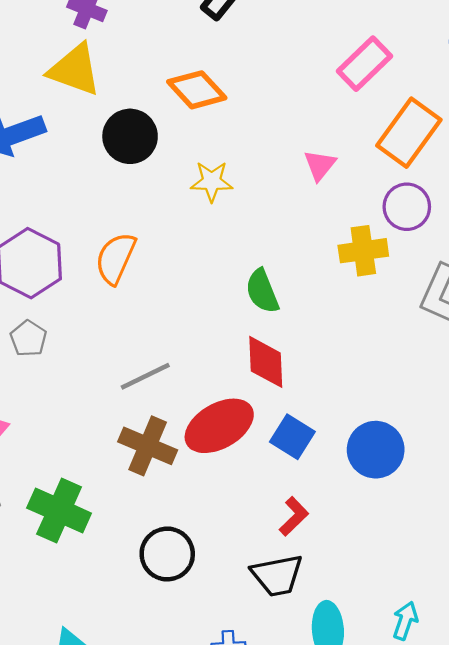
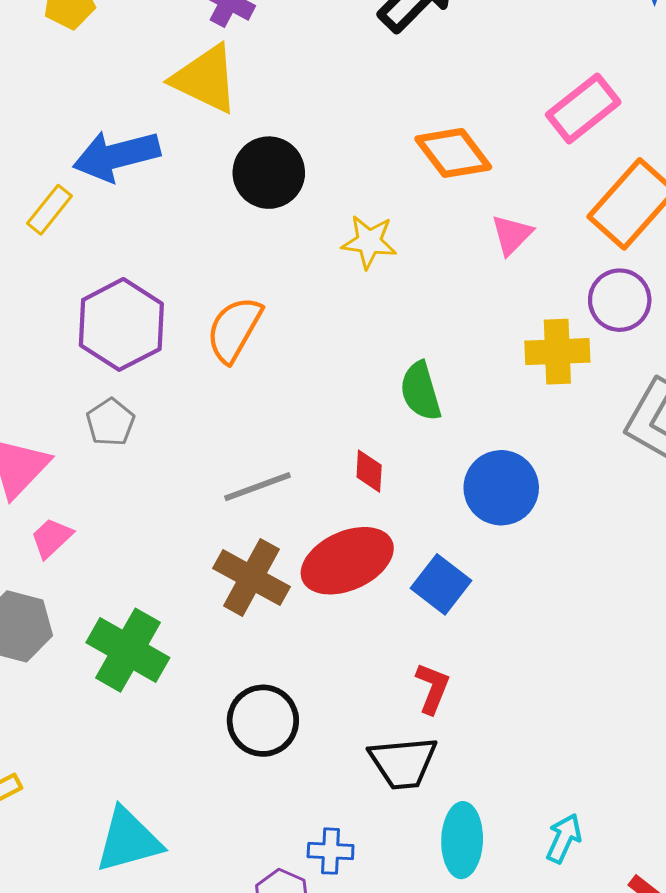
orange diamond: (197, 90) -> (453, 153), moved
red diamond: (266, 362) -> (369, 471), moved, size x0.6
blue circle: (376, 450) -> (501, 488), moved
red L-shape: (294, 516) -> (432, 688), turned -30

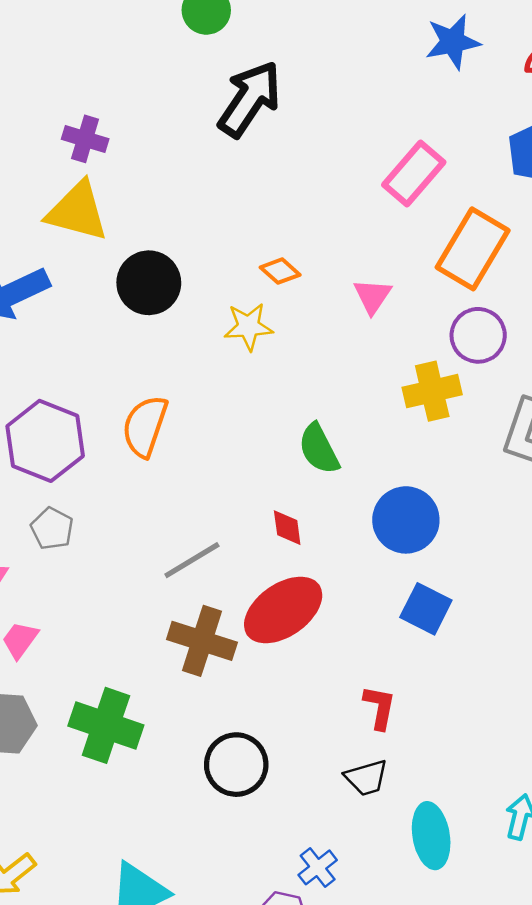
orange diamond: (453, 153) -> (280, 271), moved, size x0.6
blue square: (441, 584) -> (426, 609), moved
black trapezoid: (403, 763) -> (366, 778), size x0.7
blue cross: (331, 851) -> (318, 867), turned -30

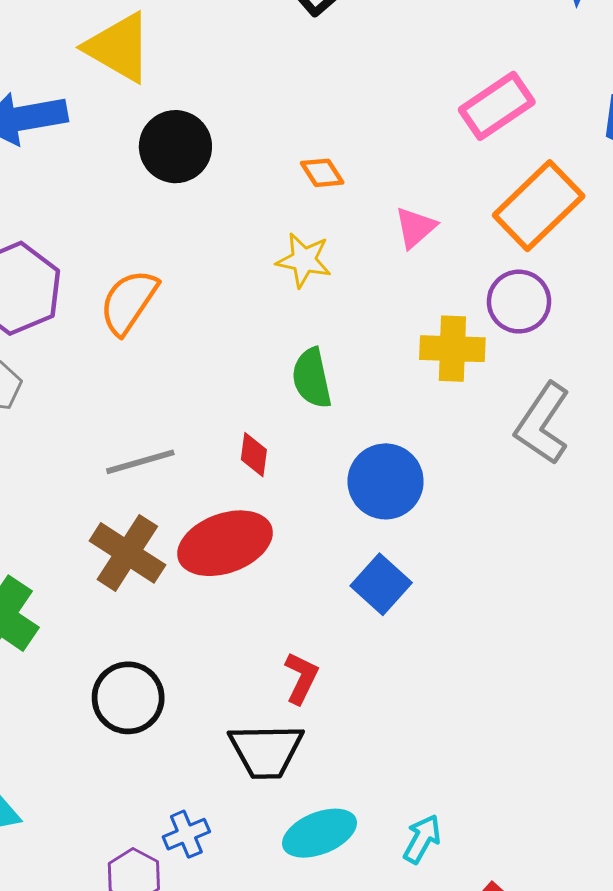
yellow star: (248, 327) -> (304, 260), moved
black trapezoid: (366, 778) -> (266, 751), size x1.5
cyan ellipse: (431, 836) -> (320, 833), turned 62

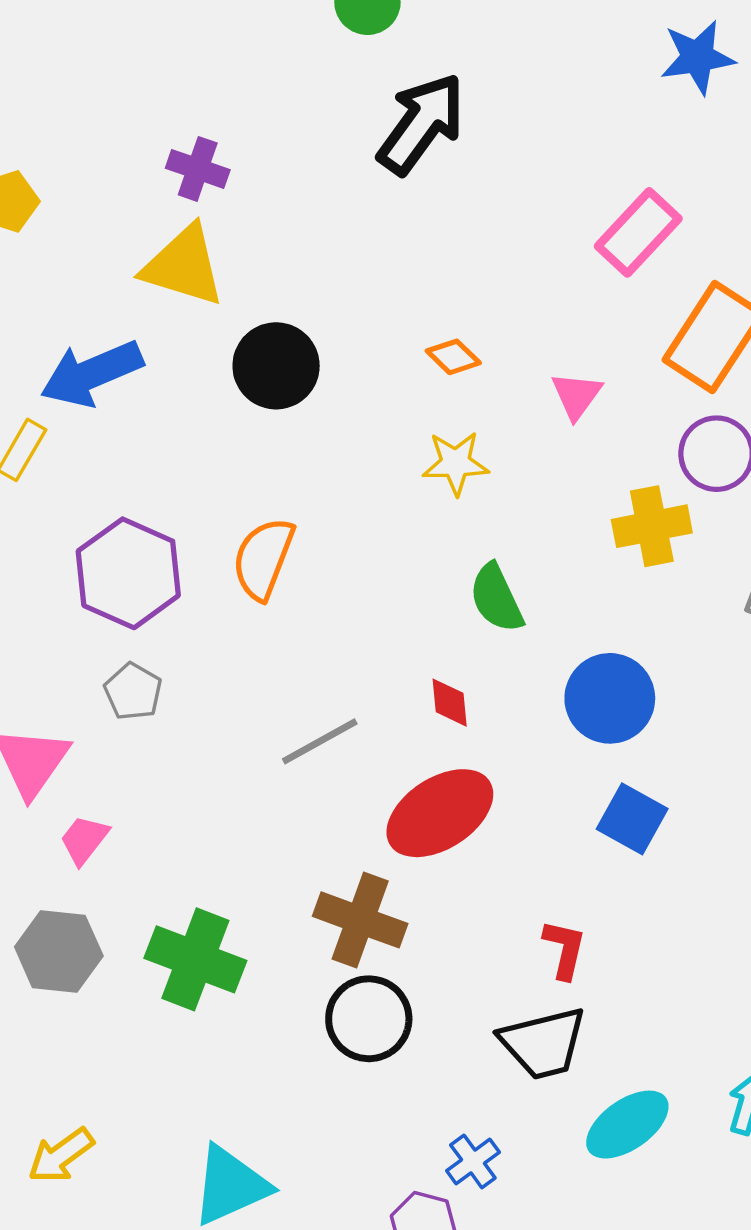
brown cross: (127, 553) -> (360, 920), moved

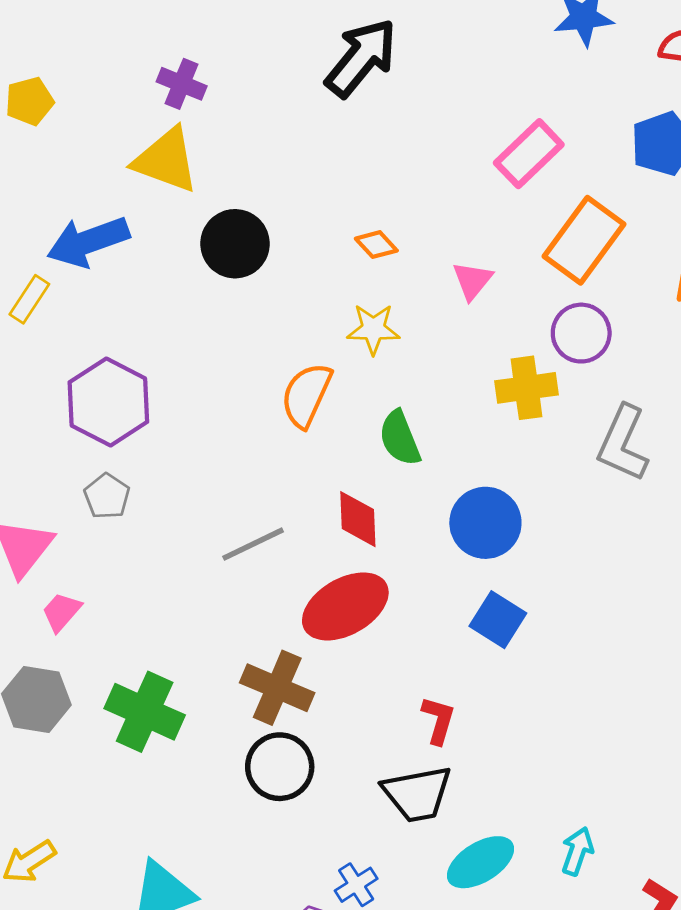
orange semicircle: (263, 559) -> (306, 395), moved
red diamond: (450, 703) -> (358, 519), size x1.4

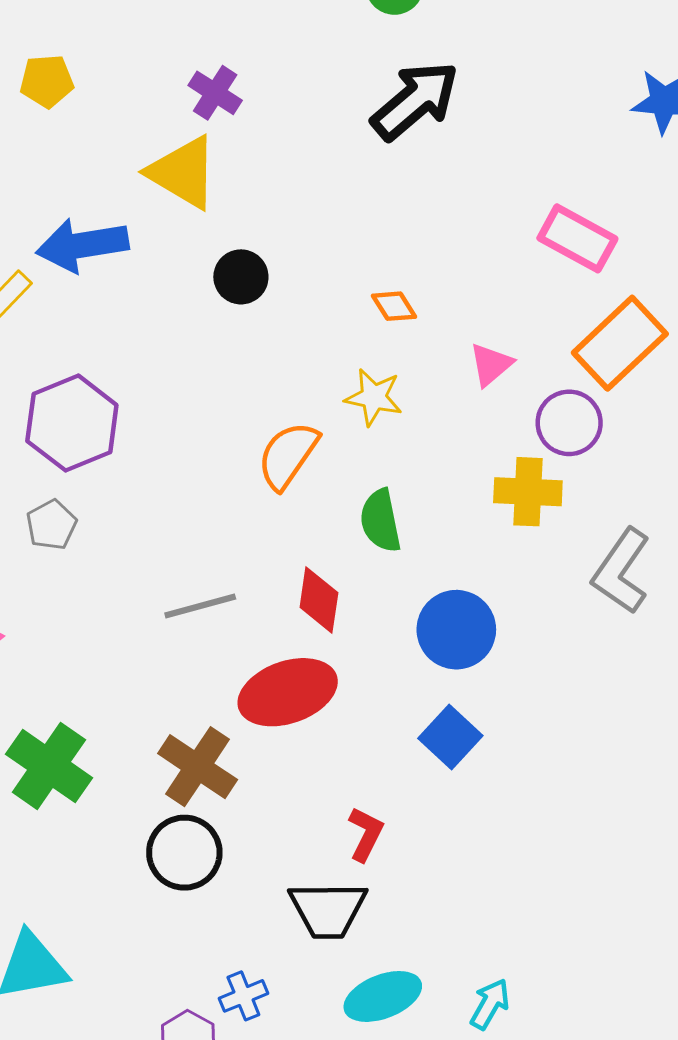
pink rectangle: (529, 154) -> (577, 238), turned 62
black circle: (235, 244) -> (241, 277), size x0.7
purple circle: (581, 333) -> (569, 423), moved

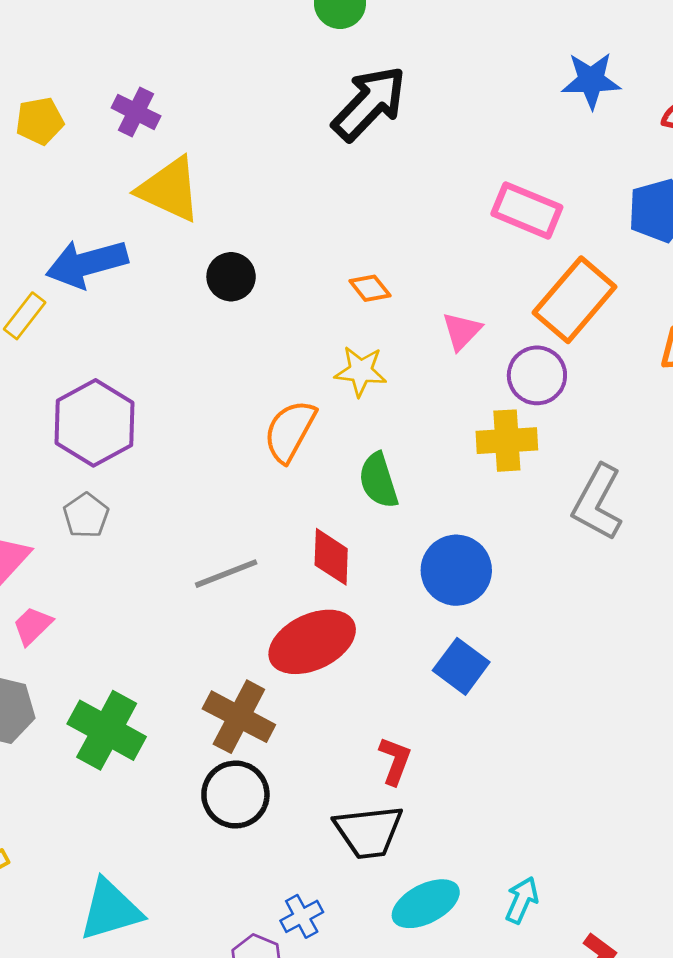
purple cross: (215, 93) -> (136, 112), moved

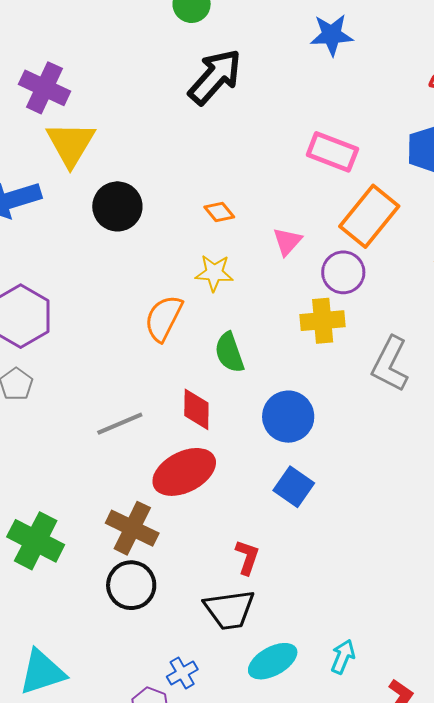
blue star: (591, 80) -> (332, 35), moved
purple cross: (136, 112) -> (45, 88), size x1.4
yellow triangle: (169, 189) -> (71, 144), turned 38
black circle: (231, 277) -> (117, 206), size x1.4

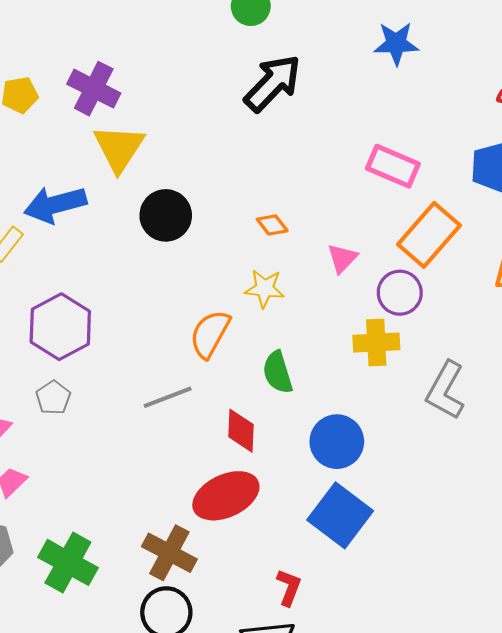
gray line: (120, 424) -> (168, 397), moved
blue square: (294, 487) -> (340, 515), size x1.5

